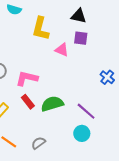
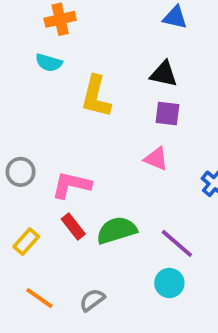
pink triangle: (62, 50) -> (156, 159), moved

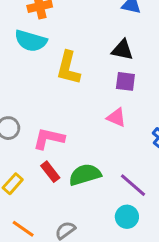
cyan semicircle: (49, 63) -> (31, 41), size x1.5

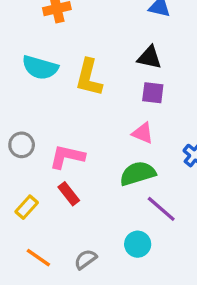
cyan semicircle: (31, 41) -> (40, 68), moved
green semicircle: (85, 175) -> (138, 173), moved
cyan circle: (127, 217) -> (138, 244), moved

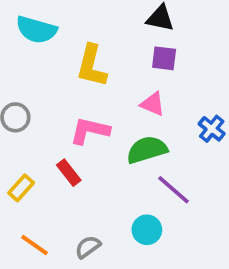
yellow L-shape: (89, 78) -> (92, 66), moved
pink L-shape: (67, 157) -> (90, 131), moved

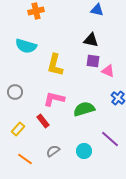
pink triangle: (153, 104) -> (108, 71), moved
purple line: (174, 190) -> (110, 139), moved
gray semicircle: (88, 247) -> (53, 151), moved

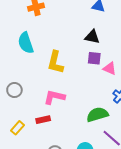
cyan semicircle: (26, 46) -> (26, 43), turned 55
green semicircle: (84, 109) -> (97, 115), moved
red rectangle: (43, 121) -> (43, 120), turned -64

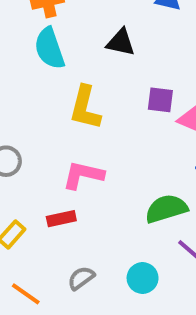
black triangle: (92, 37) -> (121, 42), moved
cyan semicircle: (26, 43) -> (49, 48), moved

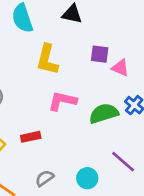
pink L-shape: (83, 175) -> (62, 101), moved
green semicircle: (166, 209) -> (104, 113), moved

